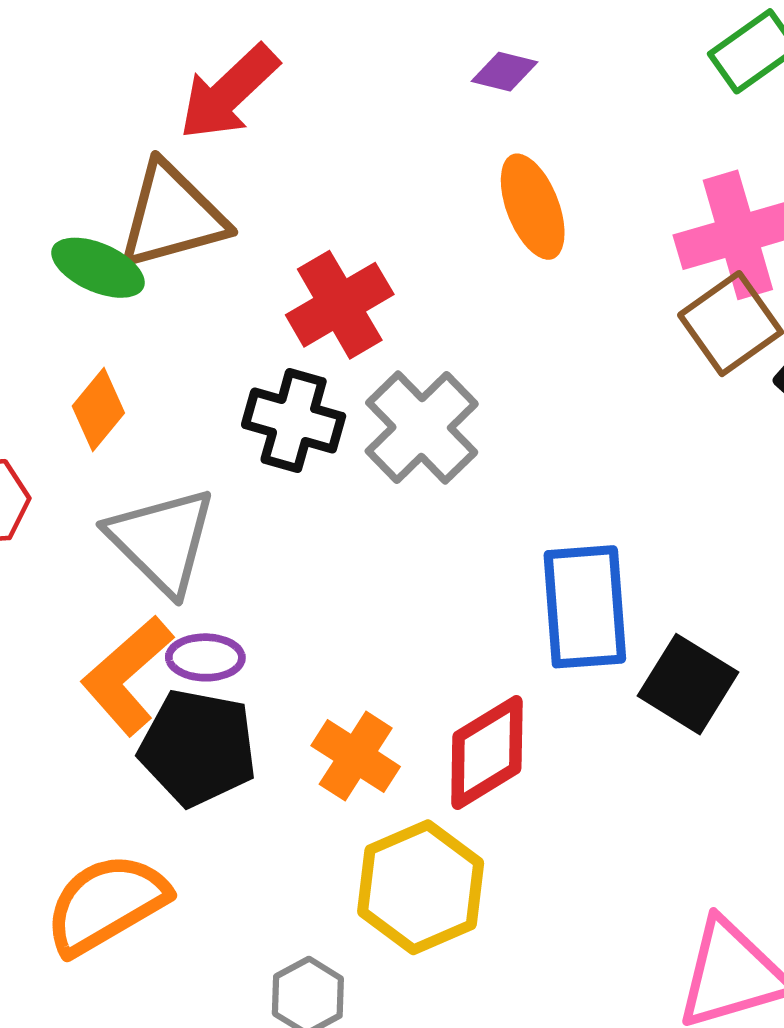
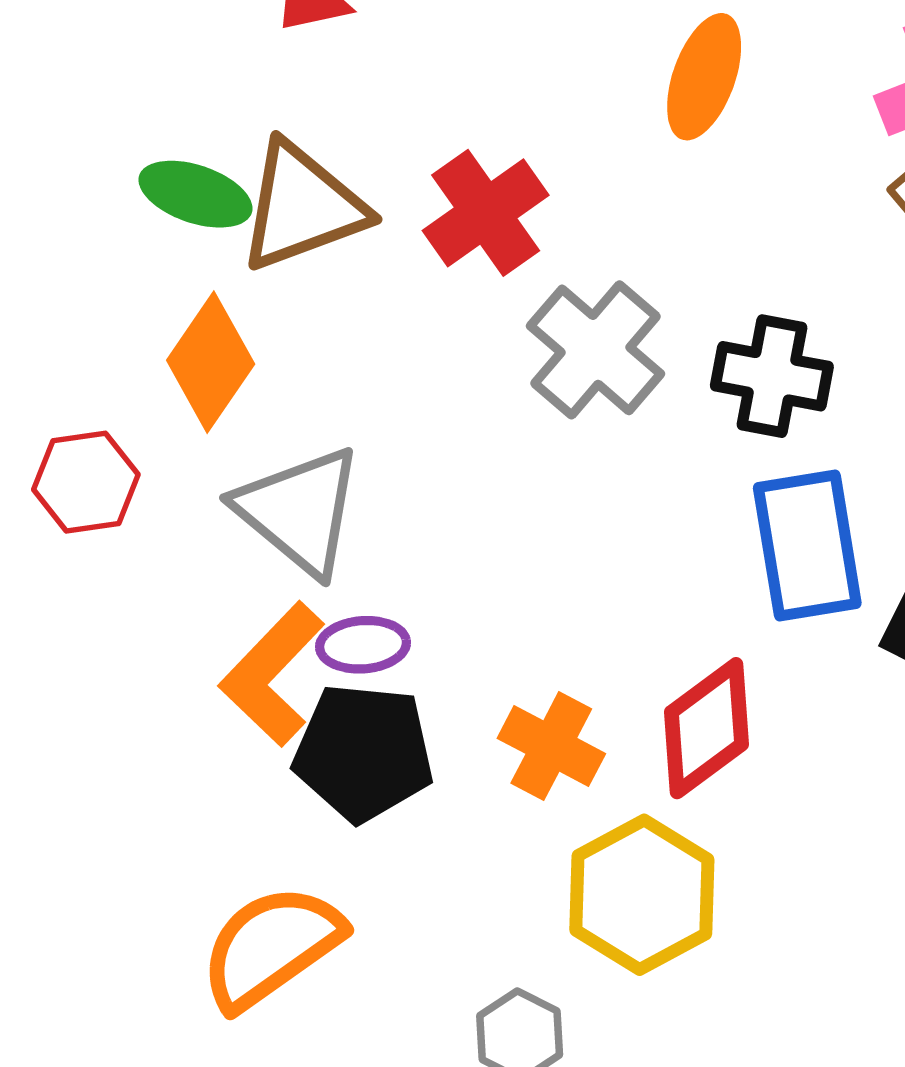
orange ellipse: (533, 207) -> (704, 77), turned 46
brown triangle: (172, 216) -> (302, 207), moved
orange diamond: (98, 410) -> (211, 362), size x1.4
black cross: (294, 420) -> (772, 376), moved

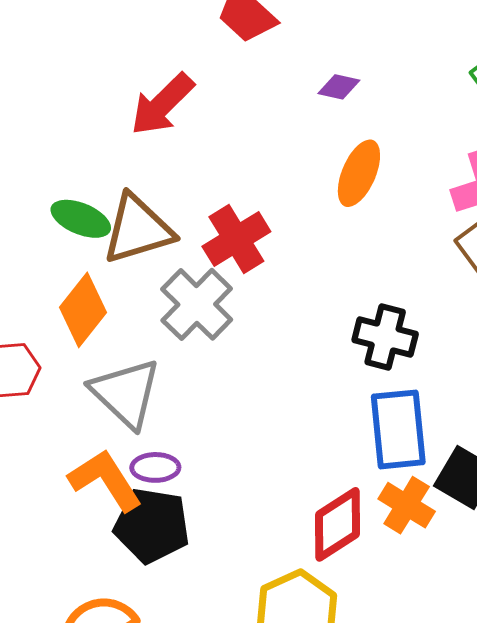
gray cross: (595, 350) -> (197, 304), moved
orange L-shape: (272, 674) -> (105, 480), turned 100
orange cross: (551, 746) -> (407, 505), moved

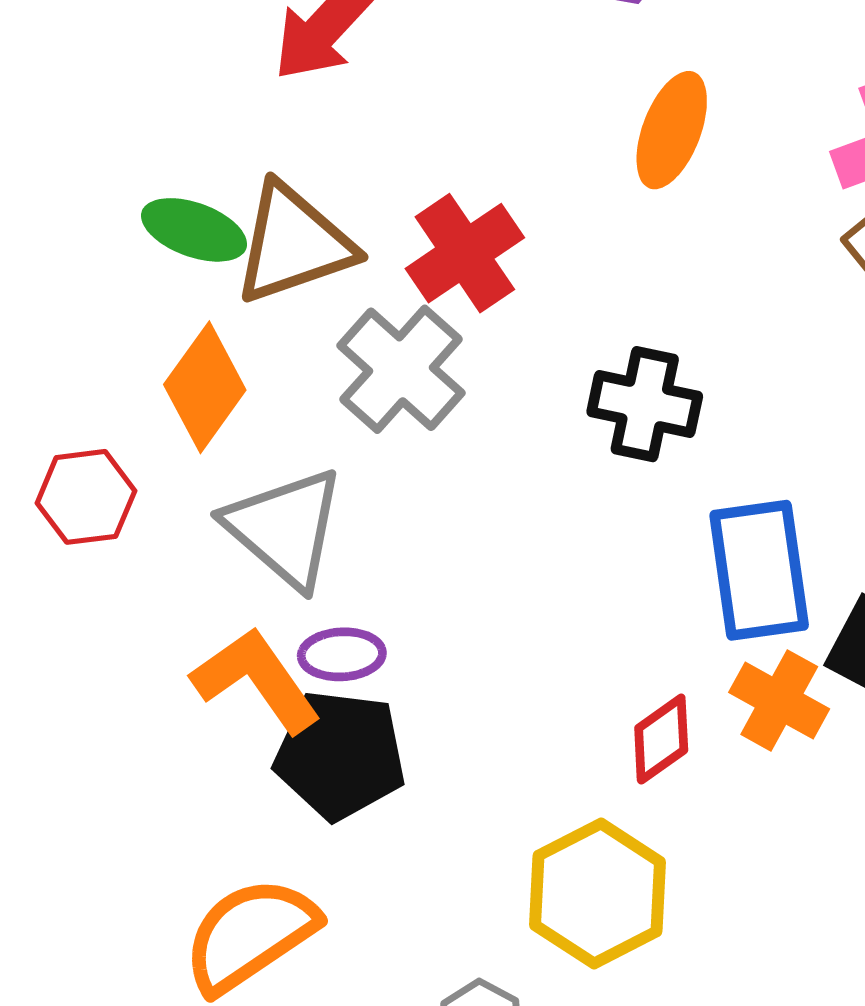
black cross: (385, 337) -> (645, 404), moved
red diamond: (338, 524) -> (661, 739), size x0.7

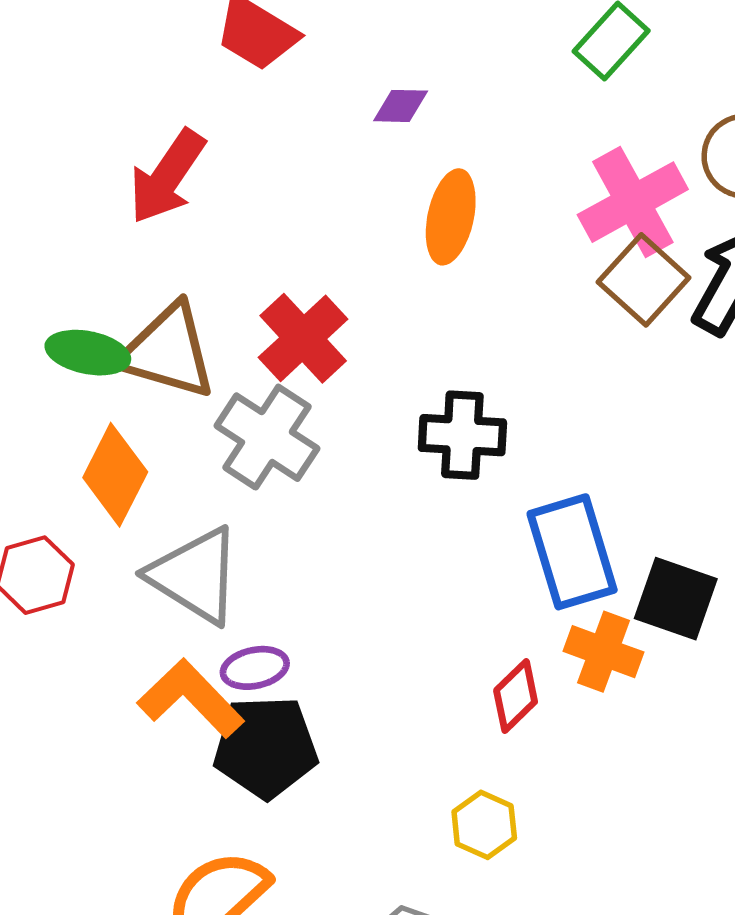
brown triangle: (294, 244) -> (168, 351), turned 44
yellow hexagon: (598, 893) -> (484, 825), size x0.6

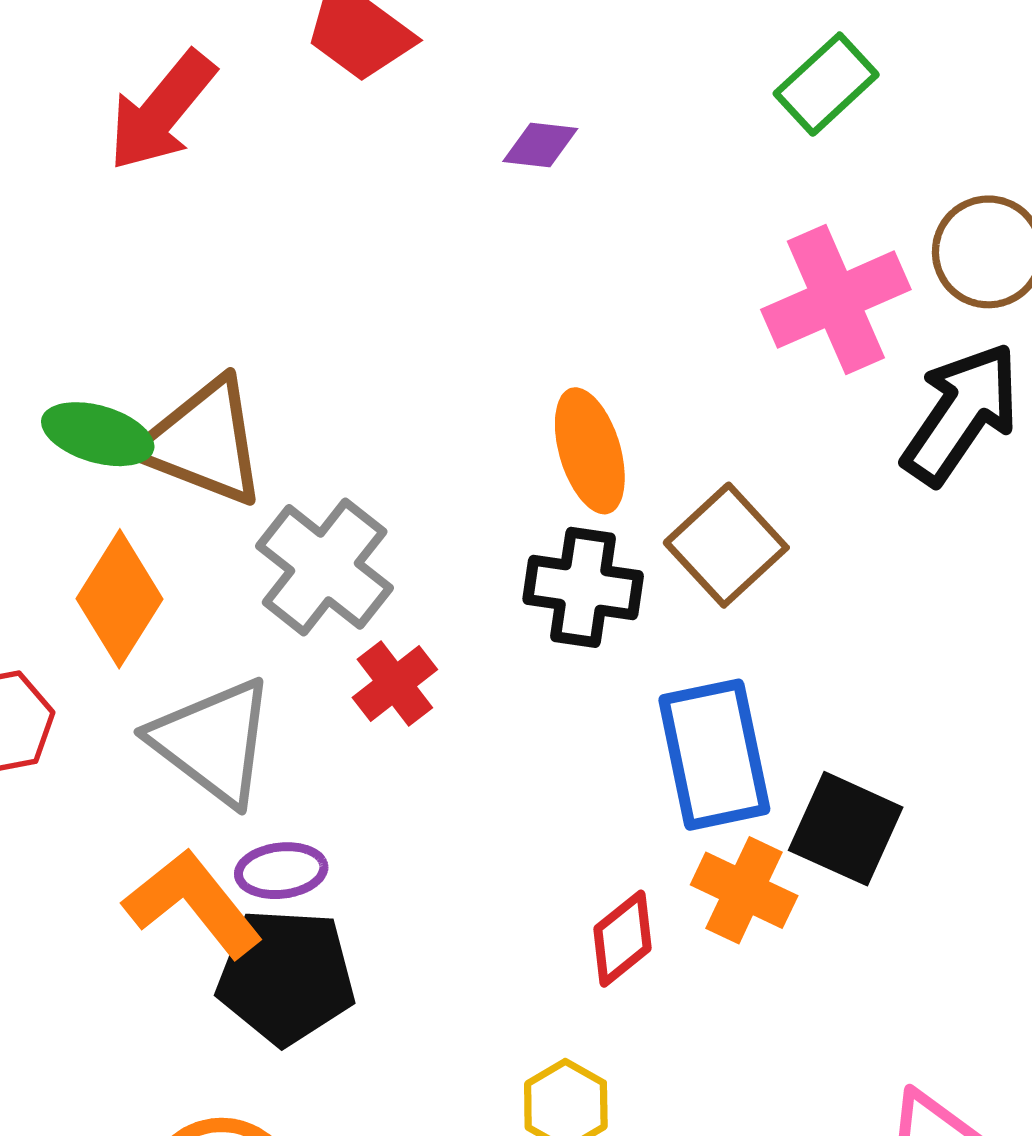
red arrow: (167, 177) -> (162, 111), moved
orange ellipse: (451, 217) -> (590, 451), moved, turned -34
brown square: (644, 280) -> (726, 545), moved
red cross: (303, 338) -> (395, 684), moved, size x0.7

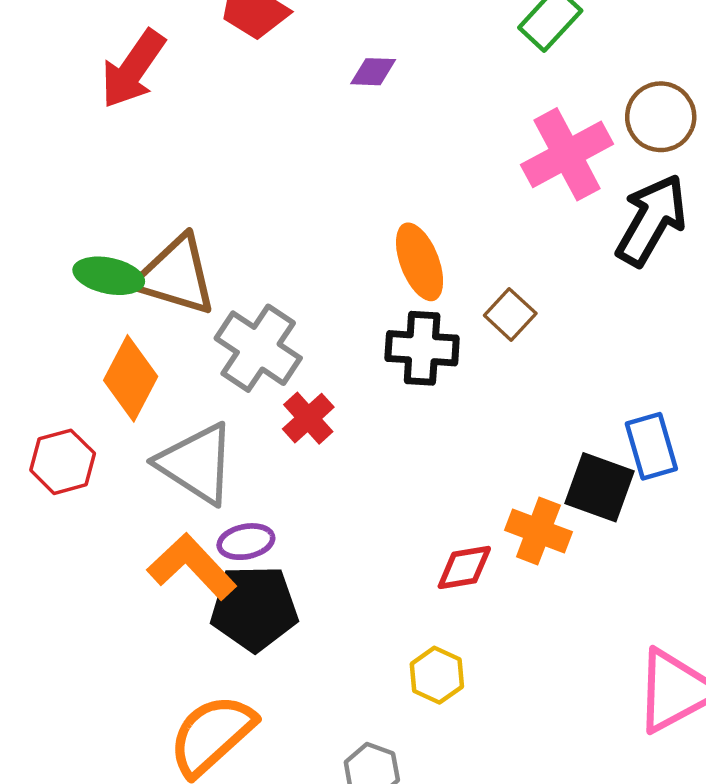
brown square: (726, 545) -> (510, 314), size x0.7
blue rectangle: (714, 755) -> (651, 446), moved, size x0.7
red diamond: (623, 939) -> (464, 567), turned 34

